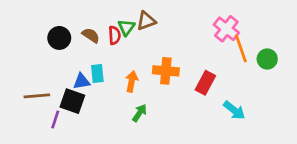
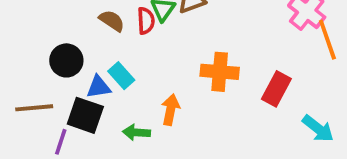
black circle: (59, 38) -> (66, 60), moved
cyan rectangle: (97, 73) -> (121, 76), turned -36
orange arrow: (132, 81) -> (170, 110), moved
green arrow: (140, 113) -> (136, 132), moved, turned -120

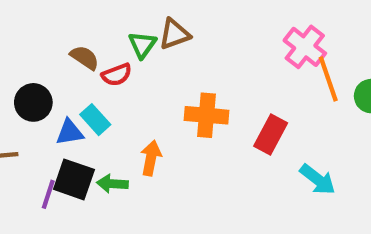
red semicircle: (146, 21) -> (117, 75), moved, turned 72
black square: (85, 115) -> (74, 179), moved
purple line: (61, 142) -> (48, 194), moved

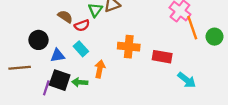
cyan rectangle: (95, 120) -> (81, 49), moved
red rectangle: (271, 135) -> (162, 57), turned 72

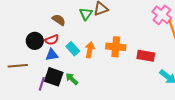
red semicircle: (82, 25) -> (52, 40), moved
orange arrow: (100, 69) -> (90, 50), moved
green arrow: (80, 82) -> (72, 79), turned 40

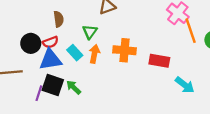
green triangle: (86, 14) -> (90, 32), moved
brown semicircle: (59, 20) -> (59, 19), turned 48
blue triangle: (52, 55) -> (50, 60), size x1.5

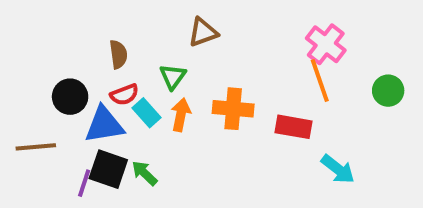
orange line: (191, 31) -> (320, 81), moved
red semicircle: (50, 42) -> (124, 95), moved

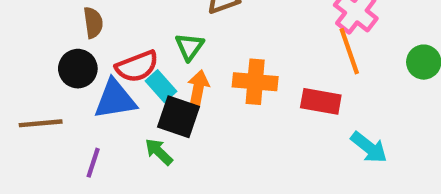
brown semicircle: (118, 54) -> (93, 23), moved
red semicircle: (124, 95) -> (137, 66), size x1.4
black square: (108, 169) -> (179, 117), moved

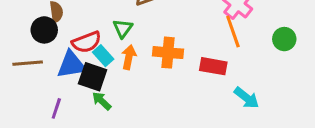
black circle: (78, 69) -> (44, 30), moved
black square: (179, 117) -> (93, 77), moved
brown line: (41, 123) -> (28, 63), moved

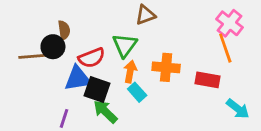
green triangle: (123, 28) -> (125, 45), size x1.4
cyan rectangle: (103, 56) -> (137, 92), moved
brown line: (28, 63) -> (32, 56), moved
green arrow: (102, 101) -> (105, 112), size x1.4

